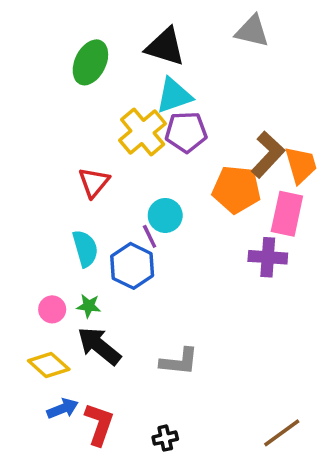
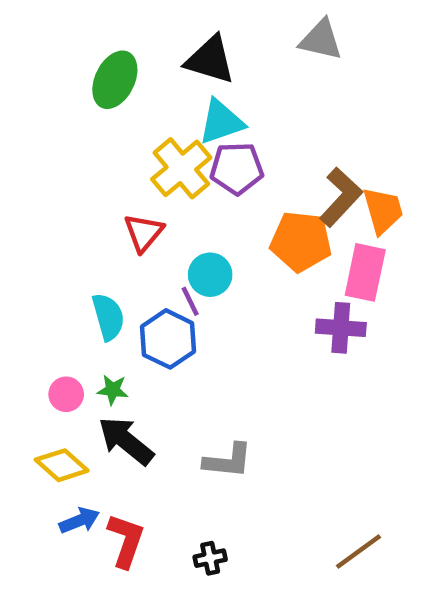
red triangle: (94, 182) -> (144, 233), moved

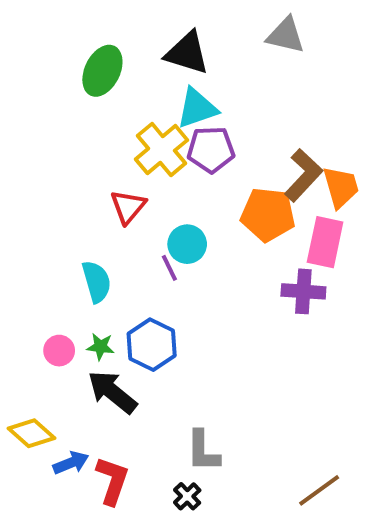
blue hexagon: (168, 339) -> (152, 345), moved
gray L-shape: (228, 461) -> (203, 451), moved, turned 84
yellow diamond: (62, 465) -> (32, 433), moved
black cross: (210, 558) -> (187, 496), turned -32

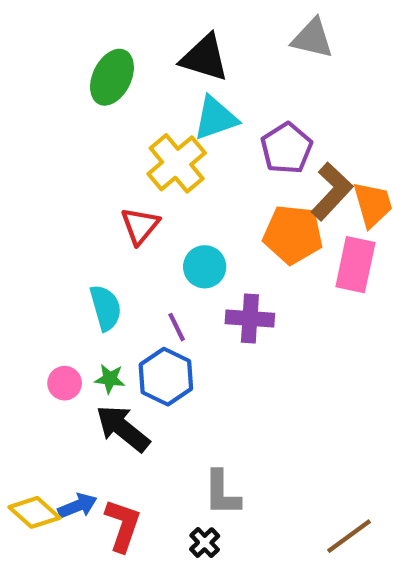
purple pentagon: (211, 150) -> (287, 148), moved, turned -30
purple line: (169, 268) -> (177, 327), moved
purple cross: (303, 291) -> (250, 318), moved
yellow diamond: (32, 433) -> (34, 512), moved

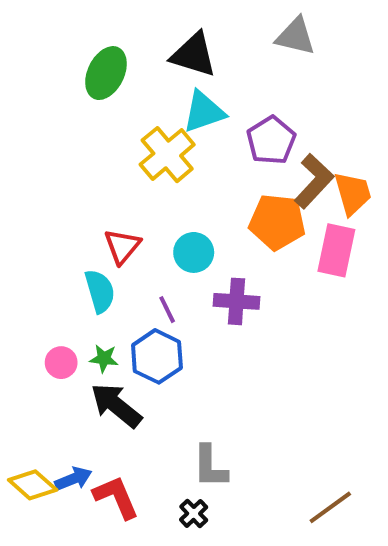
red triangle: (140, 226) -> (122, 246), moved
red L-shape: (123, 525) -> (116, 497), turned -42

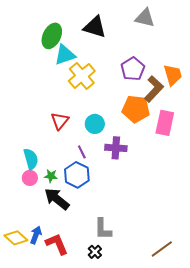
cyan triangle: (204, 112) -> (65, 55), moved
orange trapezoid: (353, 193) -> (173, 75), moved
cyan semicircle: (100, 291) -> (31, 159), moved
blue arrow: (73, 479) -> (36, 235), turned -48

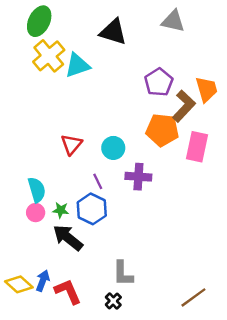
green ellipse: (52, 36) -> (39, 21), moved
yellow cross: (82, 76) -> (49, 56), moved

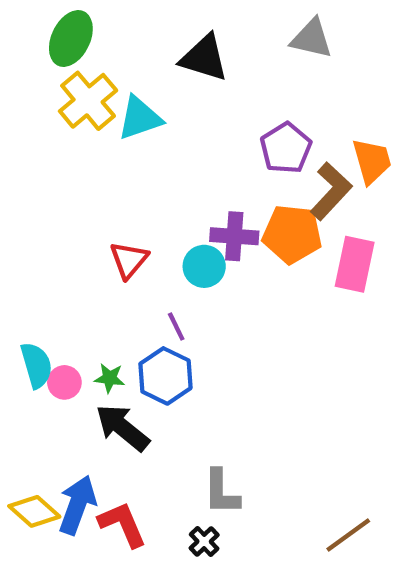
purple cross: (138, 177) -> (234, 236), moved
cyan semicircle: (37, 190) -> (36, 365), moved
blue arrow: (43, 281) -> (77, 505), size x1.5

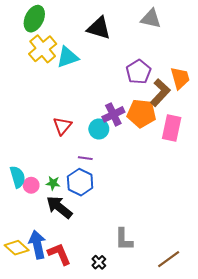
purple cross: (234, 236) -> (113, 114), turned -30
purple line: (176, 327) -> (85, 158), turned -56
gray L-shape: (221, 492) -> (124, 239), moved
blue arrow: (77, 505) -> (37, 245), turned -32

